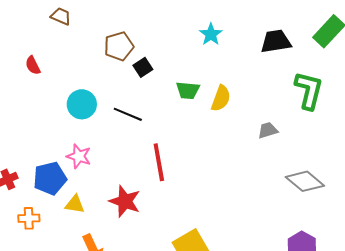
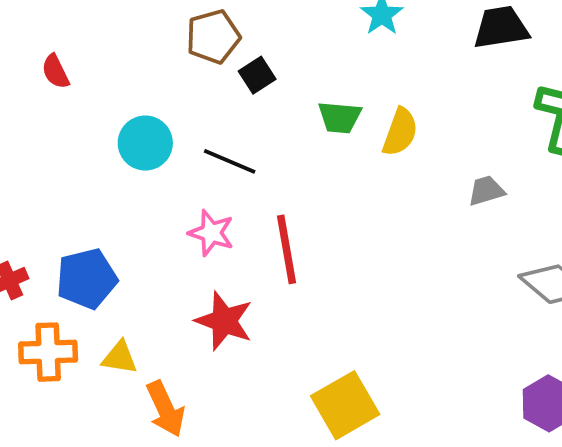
pink star: (79, 156) -> (211, 233), moved
yellow triangle: (75, 204) -> (120, 358), moved
orange cross: (29, 218) -> (48, 352), size x1.4

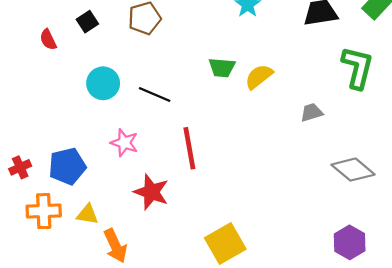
black square: (257, 75) -> (87, 22), moved
yellow semicircle: (400, 132) -> (259, 77), turned -148
pink star: (211, 233) -> (124, 143), moved

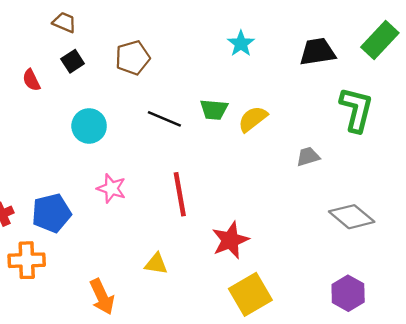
black line: (155, 94) -> (164, 119), moved
red star: (151, 192) -> (230, 240), moved, turned 30
yellow triangle: (87, 214) -> (156, 264), moved
yellow square: (225, 244) -> (250, 294), moved

